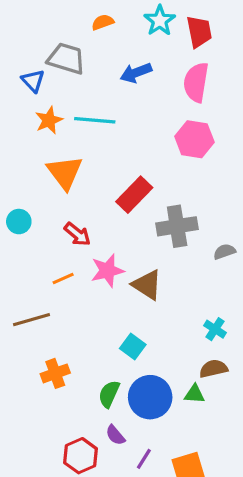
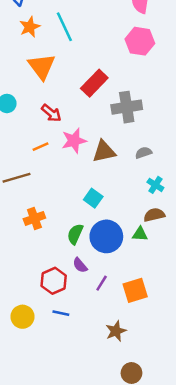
cyan line: (95, 120) -> (64, 27), turned 60
gray semicircle: (225, 252) -> (143, 153), moved
brown triangle: (147, 285) -> (104, 151), turned -45

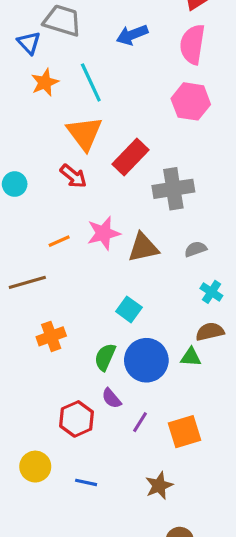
orange triangle: (42, 66) -> (84, 133), moved
red arrow: (51, 113) -> (73, 176), moved
blue line: (61, 313) -> (86, 482), moved

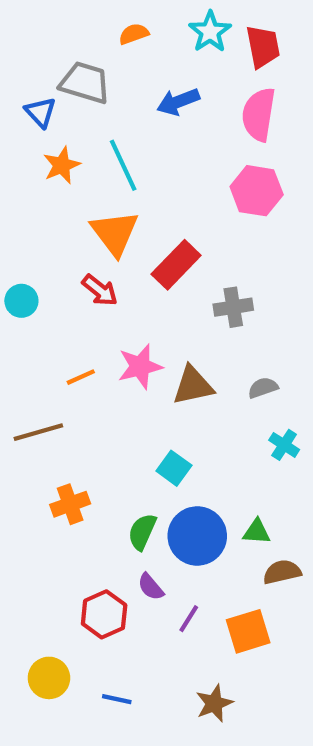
gray cross: (173, 189) -> (233, 307), size x0.7
brown semicircle: (210, 332) -> (282, 572), moved

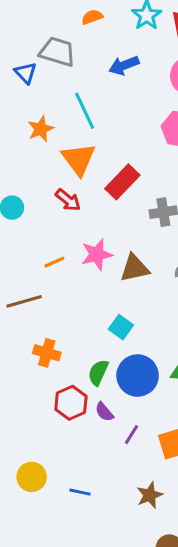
orange star: (62, 165) -> (41, 129), moved
orange cross: (70, 504) -> (47, 353), turned 36
red hexagon: (104, 614) -> (71, 403), moved

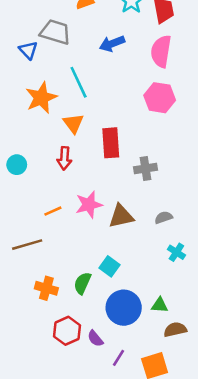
orange star: (41, 129) -> (41, 98), size x1.4
orange triangle: (79, 159) -> (73, 123), size x0.7
red rectangle: (122, 182) -> (111, 143), turned -48
red arrow: (68, 200) -> (64, 158), turned 55
green semicircle: (98, 373) -> (82, 283), moved

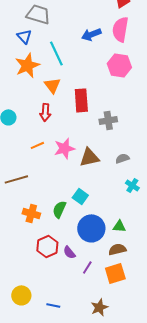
blue arrow: (112, 44) -> (91, 34), moved
blue triangle: (28, 50) -> (24, 36), moved
orange line: (53, 211) -> (37, 145), moved
brown semicircle: (175, 330) -> (117, 249), moved

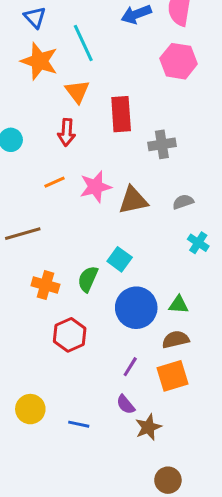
orange star: (27, 65) -> (39, 61), turned -30
purple semicircle: (69, 252) -> (126, 405), moved

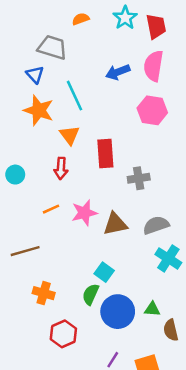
gray semicircle: (183, 202) -> (156, 225), size x1.5
cyan cross: (198, 243) -> (168, 258), size x1.5
green semicircle: (88, 279) -> (91, 294), moved
brown semicircle: (176, 339) -> (171, 330), moved, turned -90

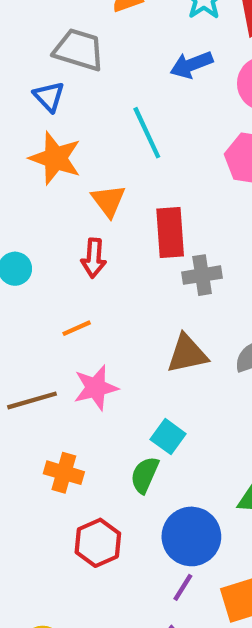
blue arrow: (118, 72) -> (191, 65), moved
cyan line: (74, 96) -> (147, 133), moved
gray cross: (139, 178) -> (202, 275), moved
pink star: (84, 213) -> (96, 388), moved
blue circle: (118, 312) -> (191, 536), moved

